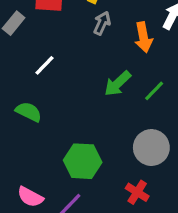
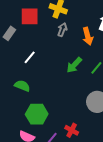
green hexagon: (83, 161) -> (37, 114), moved
red cross: (137, 192) -> (72, 130), moved

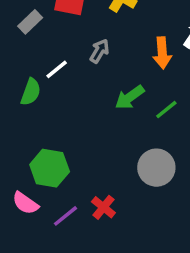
gray arrow: (62, 30) -> (99, 51), moved
green semicircle: (22, 86) -> (31, 92), moved, turned 77

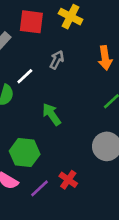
green arrow: (130, 97) -> (52, 114), moved, turned 95

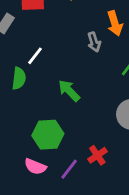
gray arrow: (57, 60) -> (94, 42), moved, turned 144
red cross: (68, 180) -> (97, 155), turned 30

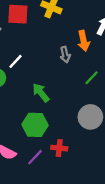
green hexagon: (48, 135) -> (35, 125), moved
red cross: (97, 155) -> (59, 148), turned 35

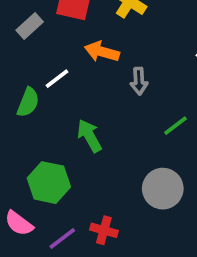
orange arrow: (84, 41) -> (102, 52), moved, turned 108
green hexagon: (35, 125) -> (49, 183), moved

